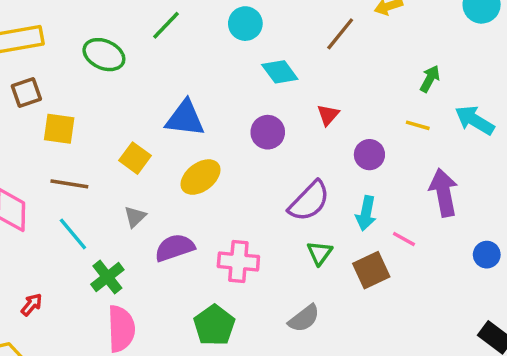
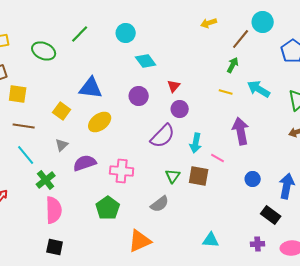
brown line: (340, 34) -> (241, 39), moved
purple circle: (369, 155) -> (180, 109), moved
green triangle: (319, 253) -> (173, 176), moved
blue circle: (487, 255) -> (253, 179), moved
brown square: (371, 270) -> (199, 176), turned 35

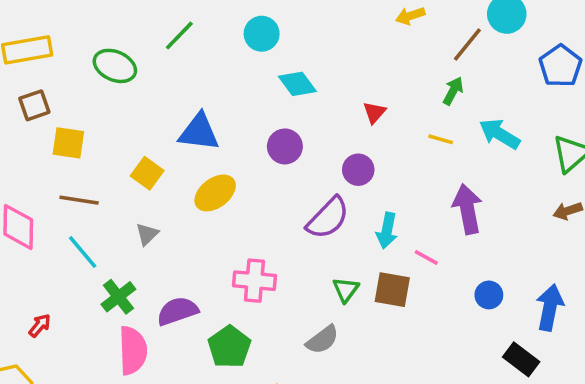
red triangle: (174, 86) -> (374, 112), moved
purple semicircle: (85, 163) -> (178, 311), moved

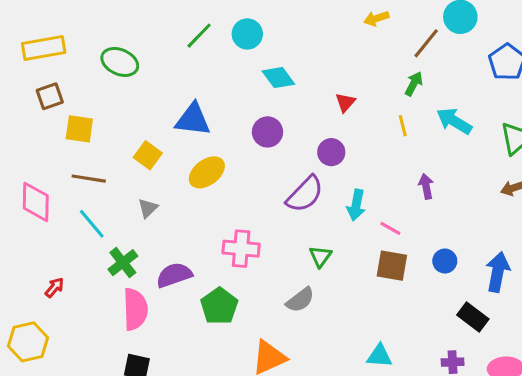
green line: (179, 35) -> (199, 36), moved
yellow line: (441, 139) -> (403, 126), turned 60
purple arrow: (467, 209) -> (426, 186), size x0.6
brown square: (392, 290) -> (392, 266), moved

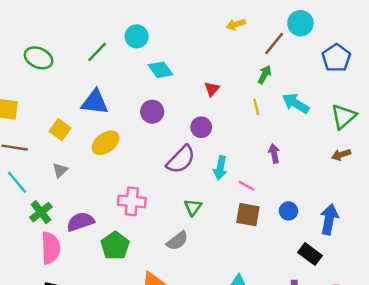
green line: (199, 36) -> (97, 52), moved

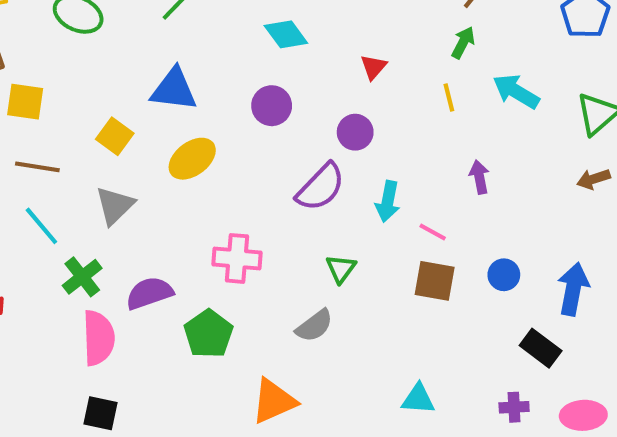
gray triangle: (60, 170) -> (115, 206), size x1.5

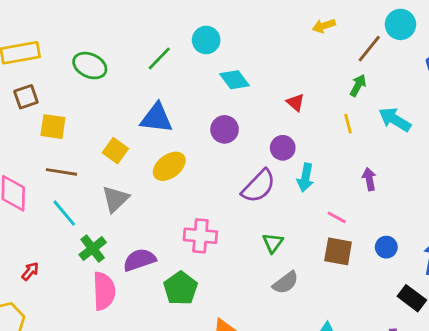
red triangle: (373, 67) -> (295, 102), turned -30
cyan arrow: (388, 201) -> (305, 178), moved
gray semicircle: (314, 326) -> (286, 283), moved

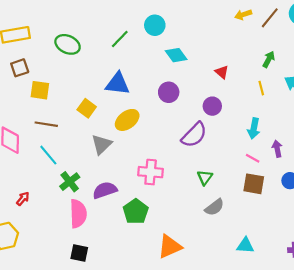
brown line: (369, 49) -> (270, 18), moved
cyan arrow: (305, 178) -> (254, 128), moved
purple arrow: (369, 179) -> (277, 149), moved
gray triangle: (115, 199) -> (102, 144), moved

